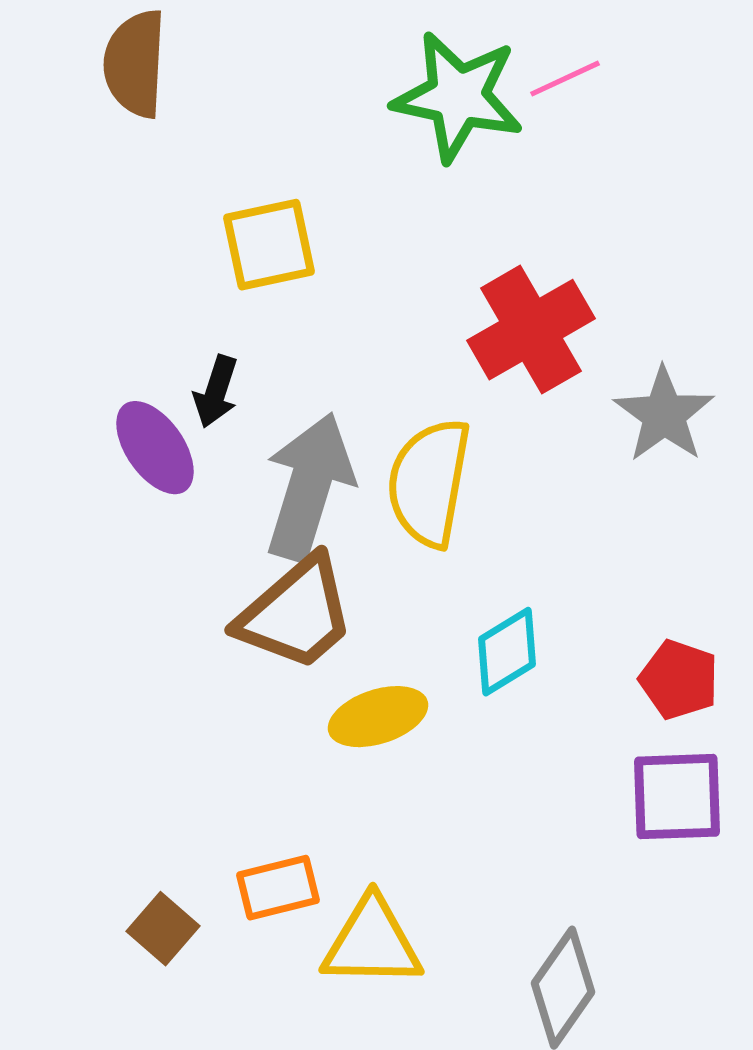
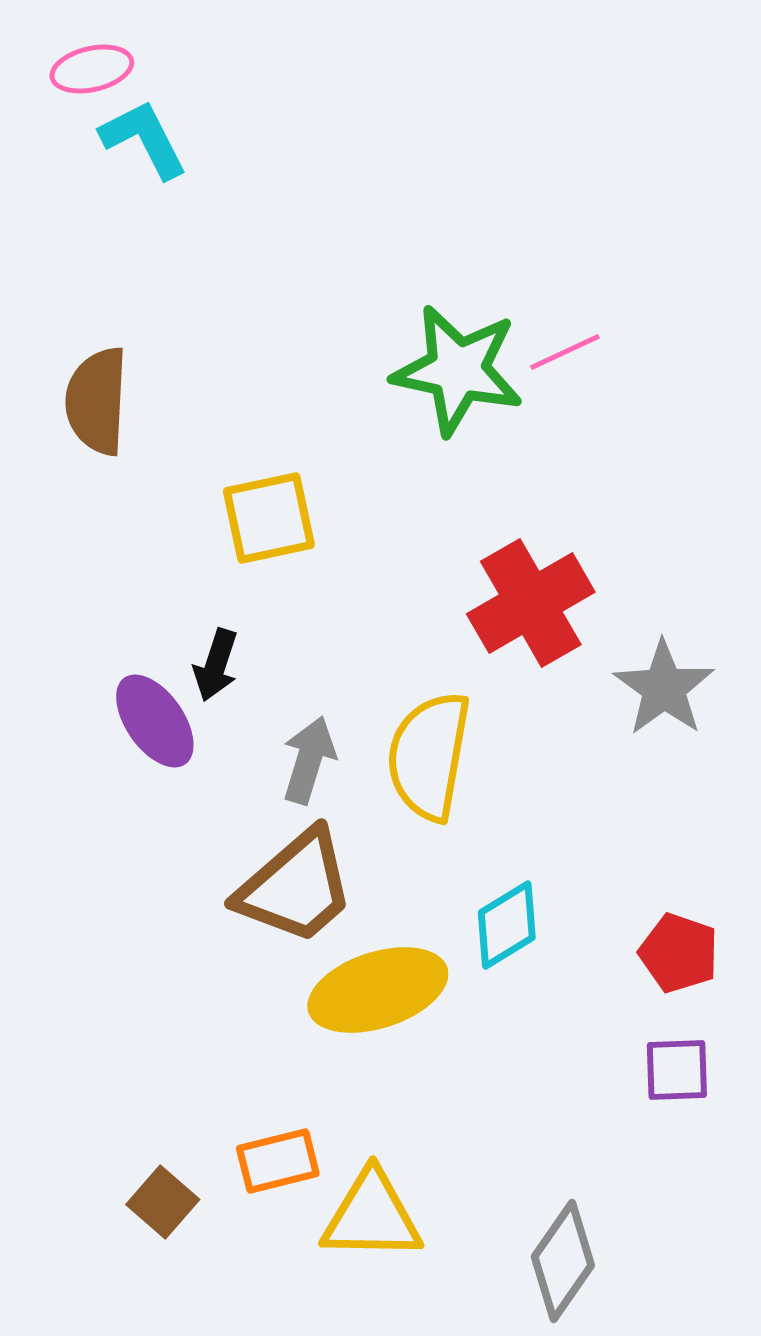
brown semicircle: (135, 64) -> (97, 401), moved
gray arrow: (309, 487) -> (309, 760), size x0.6
yellow ellipse: (378, 717) -> (378, 990), size x1.4
purple square: (677, 797) -> (677, 1070), size x0.7

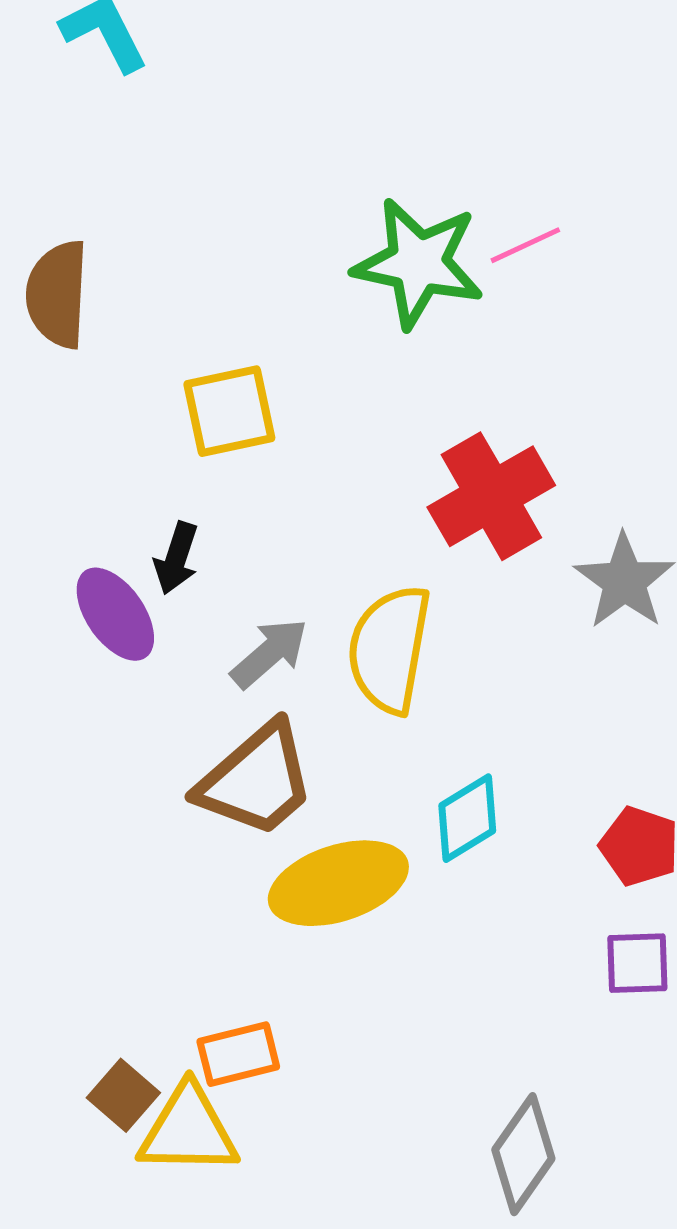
gray arrow: (309, 760) -> (269, 653), turned 32
yellow triangle: (372, 1216) -> (188, 1130), moved

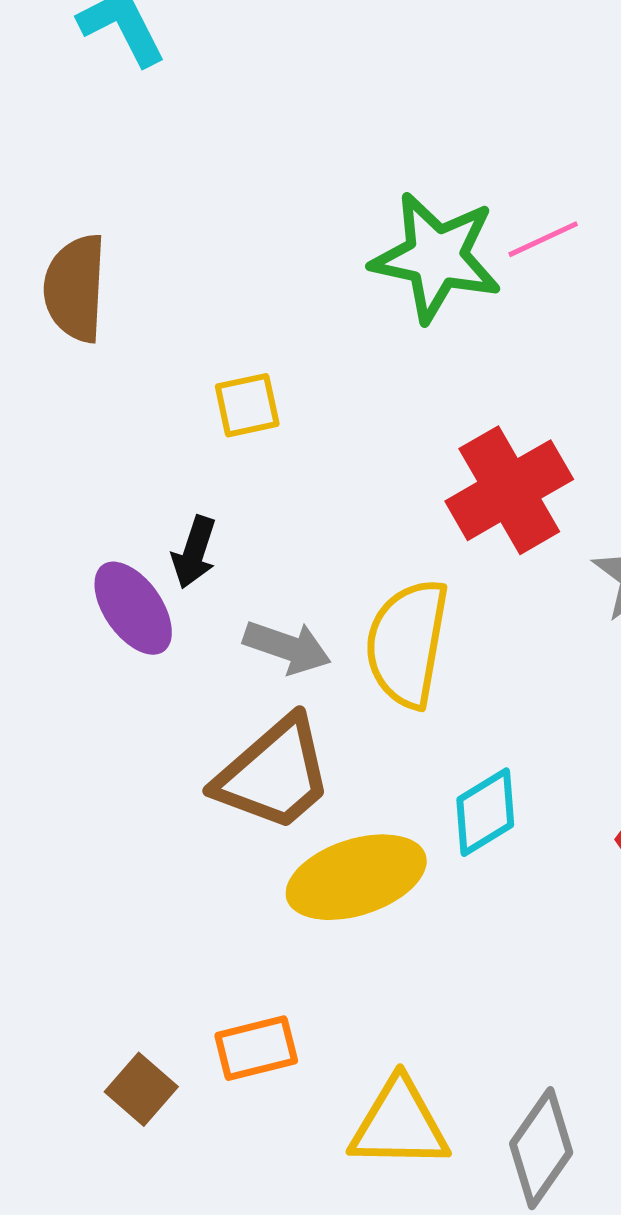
yellow square: (229, 411) -> (247, 405), size x0.7
gray arrow: (269, 653) -> (287, 647), turned 60
yellow triangle: (188, 1130) -> (399, 1124), moved

